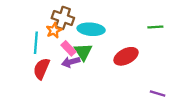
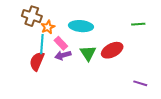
brown cross: (63, 18) -> (32, 16), moved
cyan line: (36, 43) -> (42, 44), moved
green triangle: (83, 52) -> (88, 53), moved

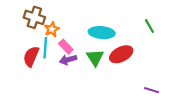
green line: (138, 24) -> (149, 26), turned 64
cyan ellipse: (81, 26) -> (102, 33), moved
red semicircle: (37, 61) -> (31, 56), moved

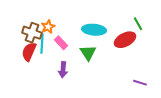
brown cross: (34, 17) -> (32, 33), moved
red ellipse: (121, 54) -> (125, 40), moved
purple arrow: (68, 60) -> (63, 70), moved, turned -70

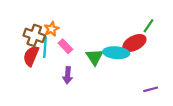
green line: (138, 24) -> (148, 26), turned 64
cyan ellipse: (94, 30) -> (116, 53), moved
purple line: (140, 83) -> (151, 89), turned -32

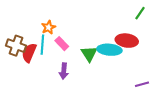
green line: (148, 26) -> (140, 13), moved
brown cross: (34, 35) -> (16, 46), moved
red ellipse: (134, 43) -> (127, 41), turned 35

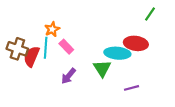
green triangle: (89, 54) -> (102, 68), moved
purple arrow: (64, 71) -> (68, 76), turned 35
purple line: (142, 84) -> (132, 88), moved

